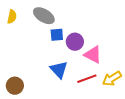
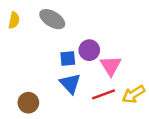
blue square: (57, 35) -> (68, 59), moved
pink triangle: (93, 55) -> (111, 66), turned 30
brown circle: (15, 86) -> (28, 103), moved

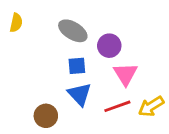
gray ellipse: (52, 19) -> (73, 31), moved
purple circle: (89, 50) -> (109, 46), moved
brown circle: (28, 103) -> (46, 116), moved

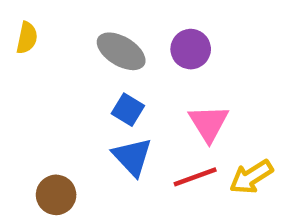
purple circle: (109, 46) -> (191, 49), moved
blue square: (77, 66) -> (128, 110), turned 36
brown circle: (46, 116) -> (56, 195), moved

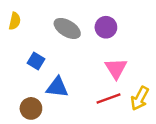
blue square: (128, 110) -> (36, 61), moved
blue triangle: (132, 157) -> (57, 87), moved, turned -40
yellow arrow: (251, 177) -> (140, 98), turned -30

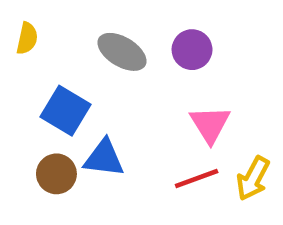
blue square: (36, 61) -> (65, 111), size x1.5
brown circle: (31, 108) -> (56, 174), moved

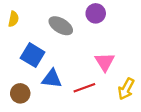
purple circle: (192, 50) -> (96, 13), moved
brown circle: (56, 174) -> (20, 93), moved
red line: (197, 178) -> (84, 88), moved

